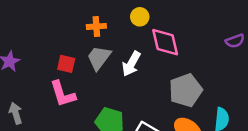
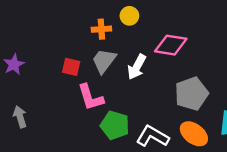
yellow circle: (140, 17) -> (129, 16), moved
pink diamond: (165, 42) -> (171, 45), turned -68
pink L-shape: (63, 94) -> (91, 97), moved

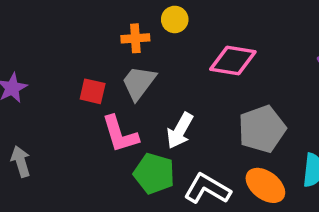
white arrow: (137, 67) -> (180, 131), moved

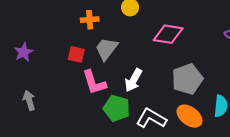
orange cross: (135, 38) -> (90, 20), moved

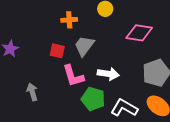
white arrow: (133, 80) -> (108, 74), turned -110
gray arrow: (29, 100) -> (32, 92), moved

